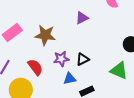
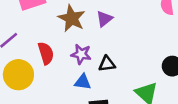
purple triangle: (82, 18) -> (104, 19), moved, turned -32

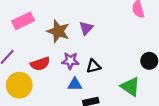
red semicircle: (46, 53) -> (40, 64), turned 96

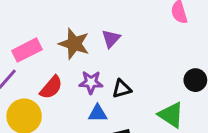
pink rectangle: (23, 21) -> (27, 50), moved
red semicircle: (40, 64) -> (51, 87), turned -30

